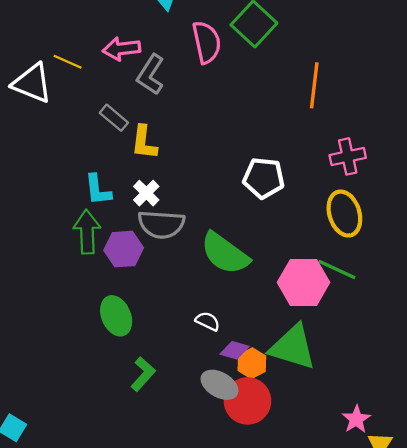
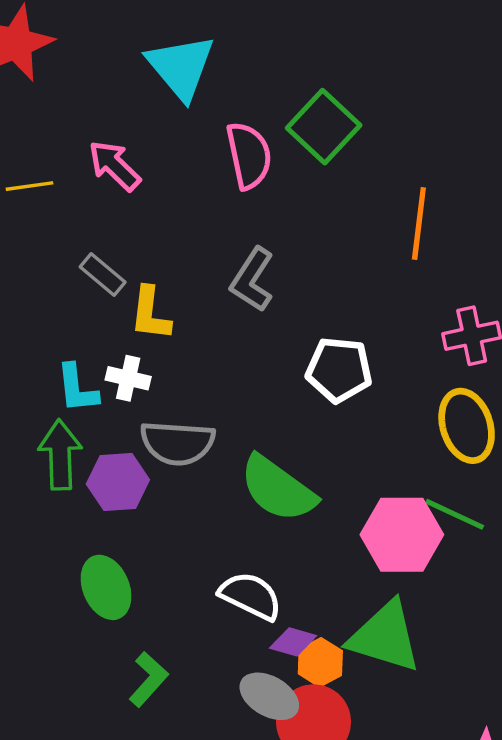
pink arrow: (121, 49) -> (115, 166), turned 51
yellow line: (68, 62) -> (29, 186), turned -32
gray L-shape: (151, 75) -> (252, 280), moved
white cross: (146, 193) -> (128, 378), moved, turned -32
white semicircle: (208, 321) -> (251, 596), size x1.6

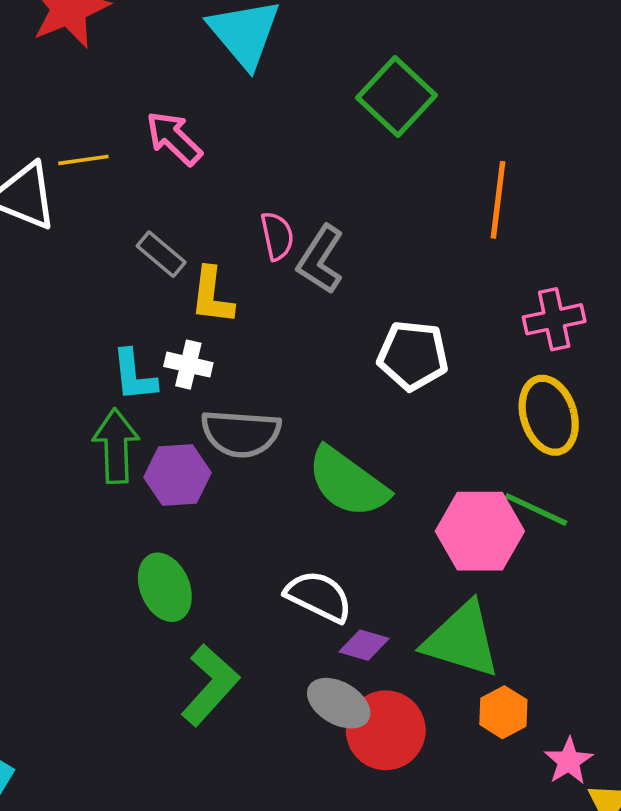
pink semicircle: (249, 155) -> (277, 236), moved, size x0.7
orange hexagon: (320, 662) -> (503, 712), moved
green L-shape: (149, 679) -> (210, 685), size x1.4

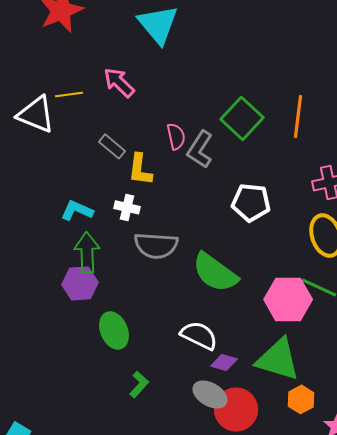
green square: (397, 97) -> (242, 118), moved
cyan L-shape: (134, 375) -> (77, 210), moved, turned 120
purple hexagon: (178, 475) -> (80, 283), moved
green L-shape: (210, 685) -> (139, 384), size x0.6

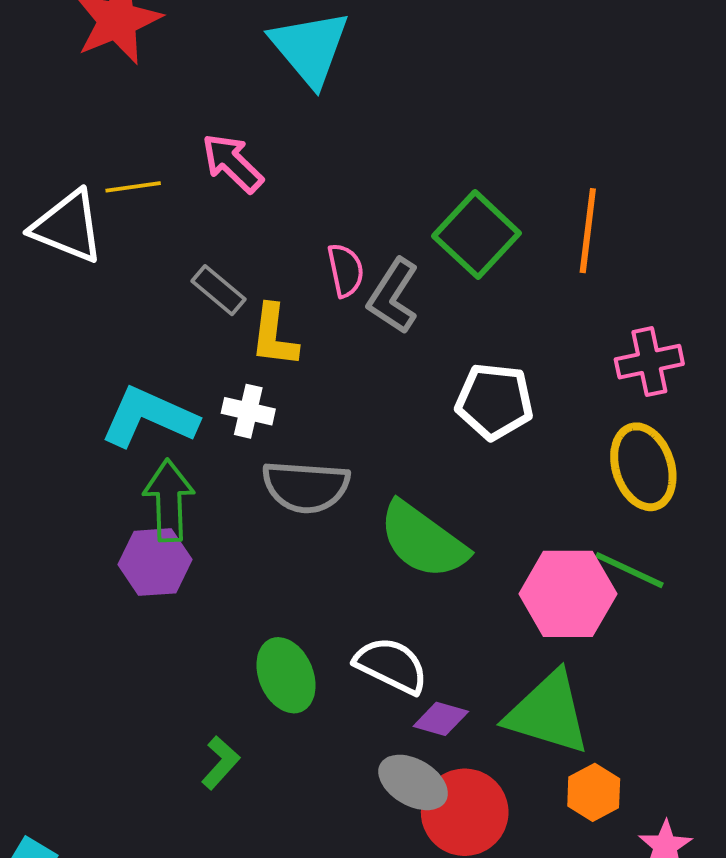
cyan L-shape: (77, 210) -> (149, 417), size x1.5
green ellipse: (114, 330) -> (286, 675), moved
green L-shape: (139, 384) -> (220, 763), moved

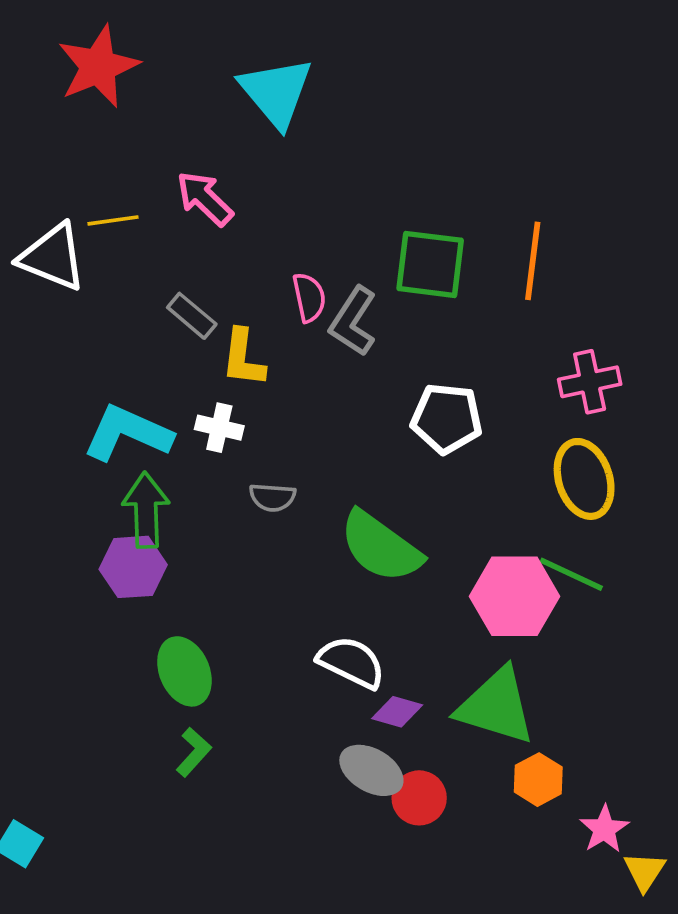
green square: (477, 235) -> (430, 264), turned -36
gray semicircle: (306, 487) -> (272, 497), size x0.6
green ellipse: (286, 675) -> (184, 671), moved
red circle: (465, 812) -> (419, 798), size x0.7

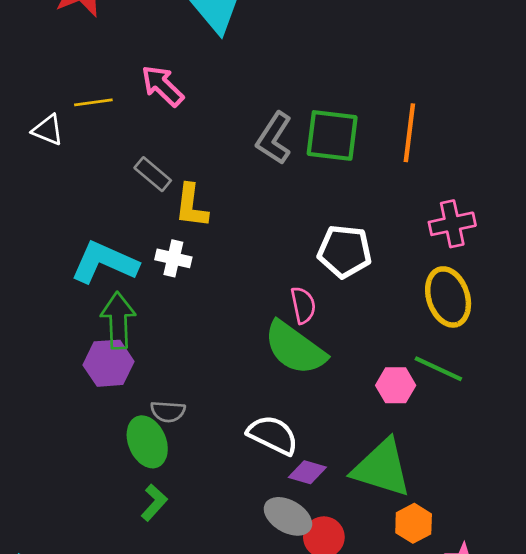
white triangle: (52, 257) -> (48, 130), size x0.6
pink semicircle: (309, 297) -> (303, 305), moved
gray L-shape: (353, 321) -> (274, 138), moved
gray semicircle: (272, 497) -> (168, 412), moved
pink hexagon: (514, 596) -> (396, 385), size x0.6

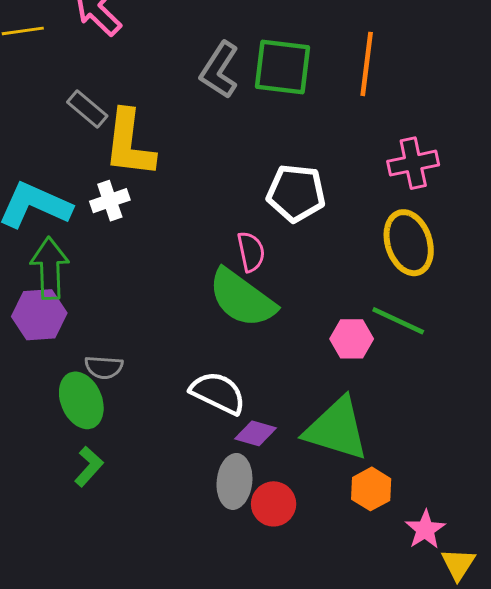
yellow L-shape: (191, 206) -> (129, 144), size x1.4
white cross: (173, 258) -> (110, 201), turned -32
gray ellipse: (288, 516) -> (234, 481), turned 66

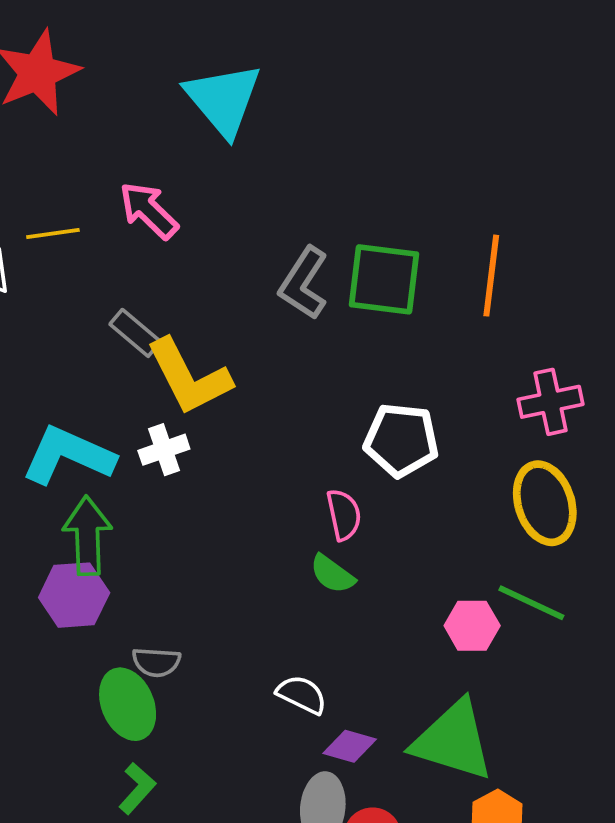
yellow L-shape: (129, 144) -> (189, 377), turned -34
green semicircle: (242, 298) -> (332, 574), size x0.5
white semicircle: (218, 393) -> (302, 695), size x0.7

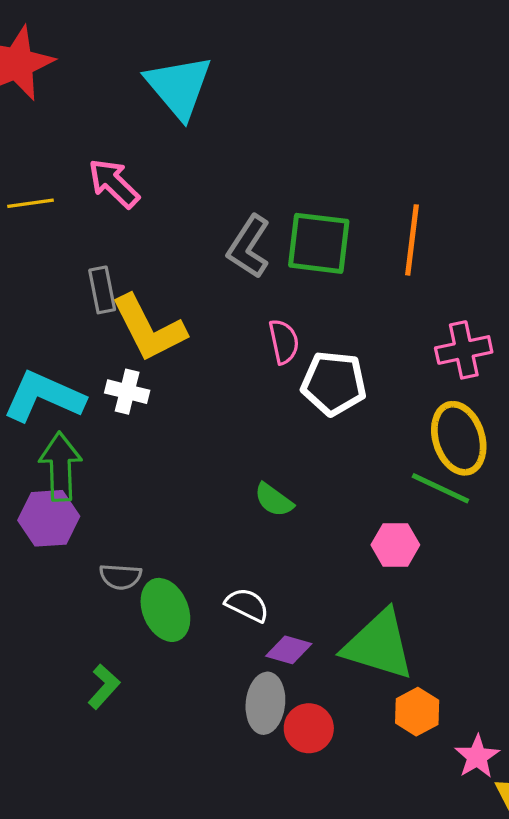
gray rectangle: (135, 333) -> (102, 290), turned 39
white cross: (164, 450) -> (127, 392), turned 33
pink semicircle: (344, 515) -> (284, 342), moved
green line: (531, 603) -> (440, 488), moved
green ellipse: (128, 704) -> (165, 610), moved

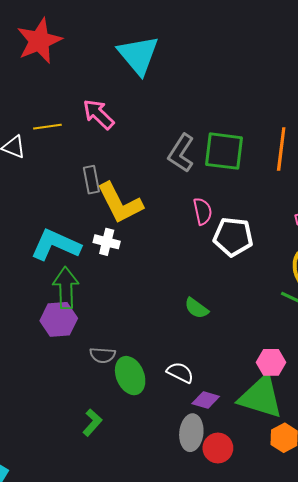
pink hexagon: (395, 545) -> (271, 362), moved

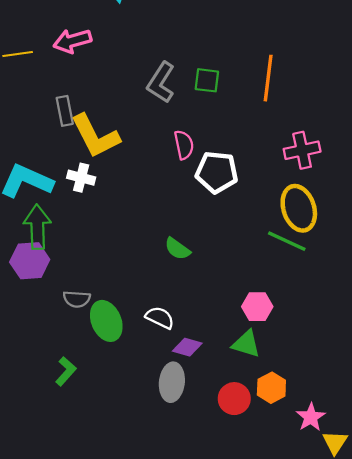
pink arrow: (98, 114) -> (72, 41), turned -60
green square: (224, 151) -> (207, 80), size x0.6
green triangle: (261, 397) -> (246, 344), size x0.6
red circle: (218, 448) -> (234, 399), moved

